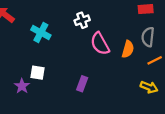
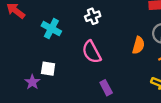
pink semicircle: (100, 44) -> (92, 52), moved
purple rectangle: (82, 84) -> (106, 88), moved, turned -48

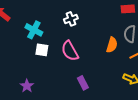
white square: (48, 69) -> (42, 50), moved
purple star: (32, 82) -> (27, 86), moved

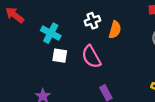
orange semicircle: (112, 45) -> (115, 30), moved

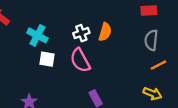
white cross: (92, 21) -> (81, 33), moved

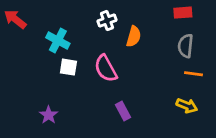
white cross: (81, 33) -> (107, 21), moved
orange line: (158, 65) -> (193, 74), turned 35

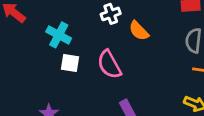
orange semicircle: (134, 37) -> (139, 31), turned 120

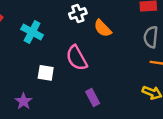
white square: (70, 63) -> (46, 73), moved

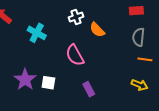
white square: (46, 73) -> (48, 83), moved
purple star: (23, 101) -> (25, 80), moved, size x1.5

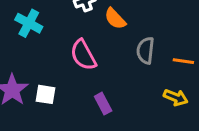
gray semicircle: (139, 37) -> (145, 50), moved

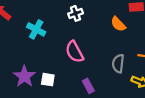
orange semicircle: (115, 19) -> (118, 24), moved
gray semicircle: (145, 50) -> (118, 64), moved

